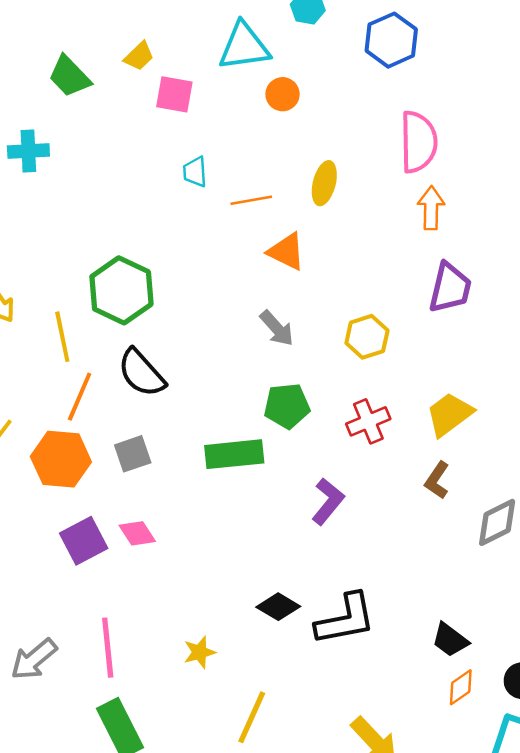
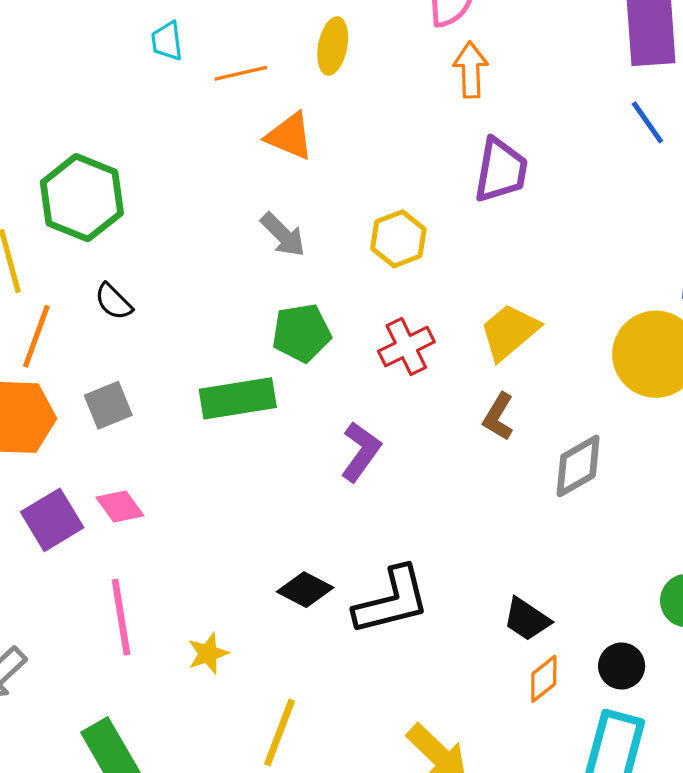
black semicircle: (141, 373) -> (114, 302), size x0.6
pink line: (108, 648) -> (121, 617), moved

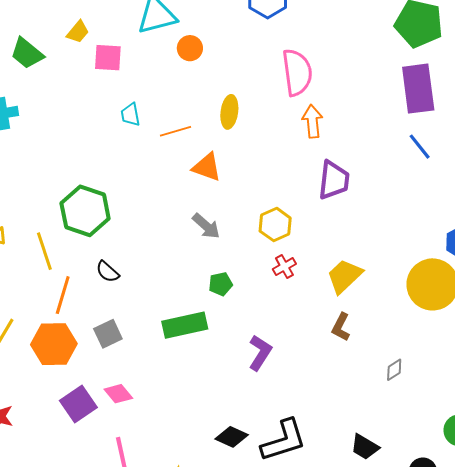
green pentagon: (301, 333) -> (221, 284), size x0.7
red cross: (406, 347) -> (284, 267), moved, size x0.7
gray diamond: (578, 466) -> (394, 370), moved, size x0.6

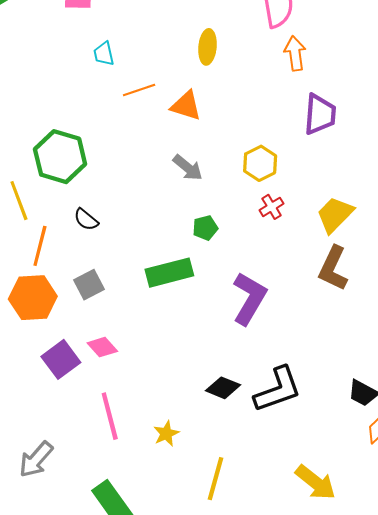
orange line: (175, 131) -> (139, 90), moved
brown L-shape: (341, 327) -> (333, 268), size x1.5
purple L-shape: (260, 353) -> (249, 298), size x1.4

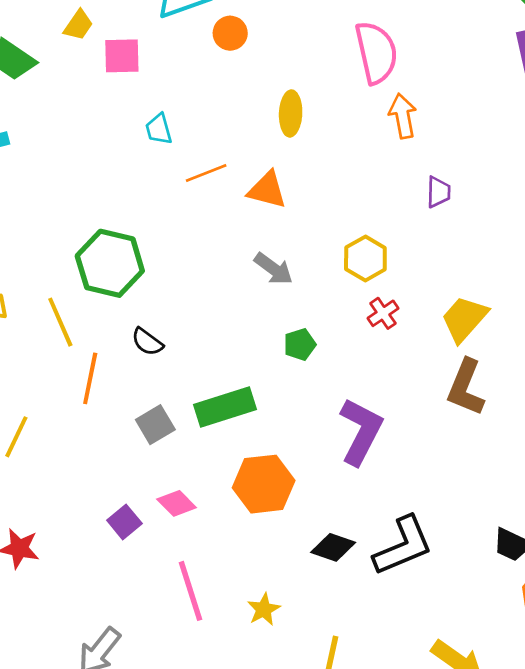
purple trapezoid: (320, 114) -> (438, 192), size x0.6
green rectangle: (169, 273) -> (225, 407), moved
orange hexagon: (33, 298) -> (264, 484), moved
purple square: (61, 359) -> (124, 522), size x0.7

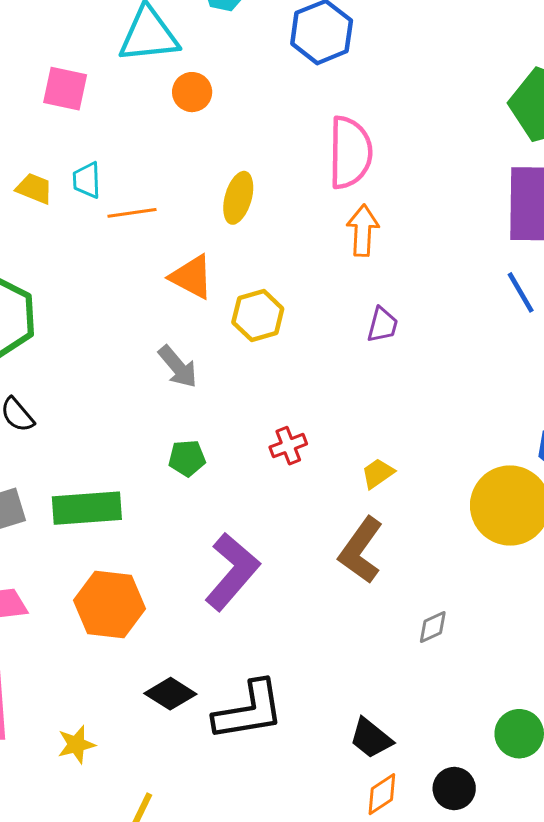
yellow trapezoid: (78, 25) -> (34, 189), moved, turned -116
orange line: (206, 173) -> (132, 213), moved
yellow hexagon: (365, 258) -> (258, 316), moved
yellow trapezoid: (464, 319) -> (378, 473), size x0.6

